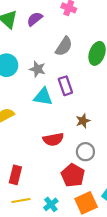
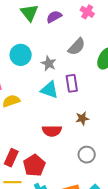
gray circle: (85, 152) -> (87, 155), moved
red pentagon: (73, 175) -> (34, 165), moved

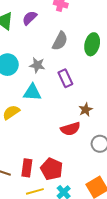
cyan triangle: (49, 90) -> (32, 92), moved
red semicircle: (52, 131) -> (70, 129), moved

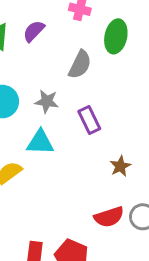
green ellipse: (92, 44) -> (116, 36), moved
red semicircle: (70, 129) -> (109, 217), moved

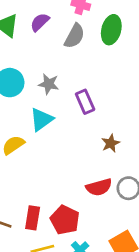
gray semicircle: (80, 65) -> (75, 36), moved
cyan triangle: (40, 142) -> (41, 119), turned -40

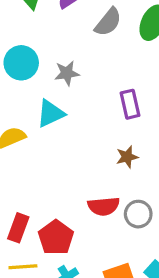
gray star: (49, 84) -> (67, 73), turned -30
purple rectangle: (85, 102) -> (130, 104), moved

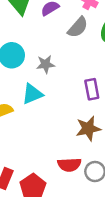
brown star: (127, 157) -> (88, 129), size x1.5

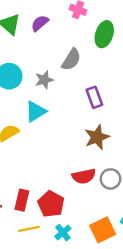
gray semicircle: (78, 27) -> (71, 60), moved

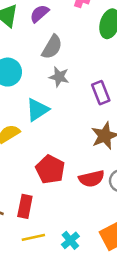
gray semicircle: (71, 60) -> (52, 47), moved
gray star: (44, 80) -> (59, 77), moved, turned 30
red pentagon: (51, 204) -> (50, 169), moved

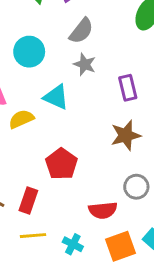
cyan triangle: (37, 110) -> (56, 97), turned 50
red semicircle: (92, 179) -> (103, 210), moved
cyan cross: (70, 240) -> (73, 244), turned -30

